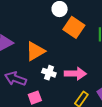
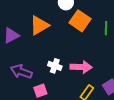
orange triangle: (35, 51) -> (39, 25), moved

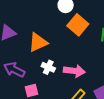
orange triangle: (39, 25) -> (38, 42), moved

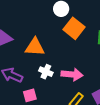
orange triangle: (38, 42) -> (35, 47), turned 30

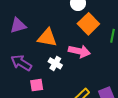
pink arrow: (72, 74) -> (79, 51), moved

